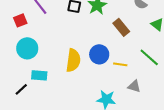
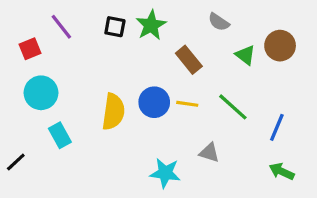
yellow line: (120, 64) -> (187, 104), moved
cyan rectangle: (39, 75) -> (60, 135), turned 56
black line: (21, 89) -> (16, 162), moved

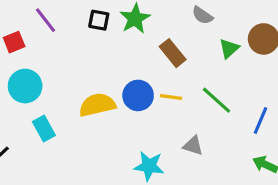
green triangle: (245, 55) -> (229, 48), turned 40
yellow semicircle: (113, 112) -> (97, 105), turned -111

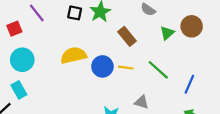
yellow semicircle: (97, 105) -> (73, 55), moved
cyan rectangle: (44, 128) -> (19, 90), moved

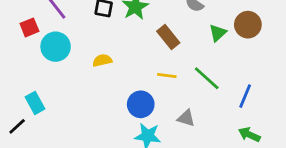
yellow semicircle: (73, 55) -> (102, 60), size x0.6
cyan circle: (22, 60) -> (56, 47), moved
blue circle: (102, 66) -> (141, 104), moved

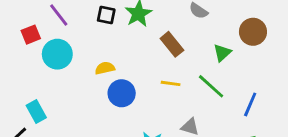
green triangle: (218, 33) -> (222, 53), moved
blue circle: (141, 104) -> (122, 93), moved

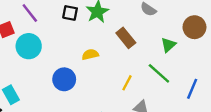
yellow semicircle: (105, 68) -> (90, 54), moved
yellow line: (171, 83) -> (127, 83), moved, turned -70
blue circle: (122, 93) -> (64, 79), moved

